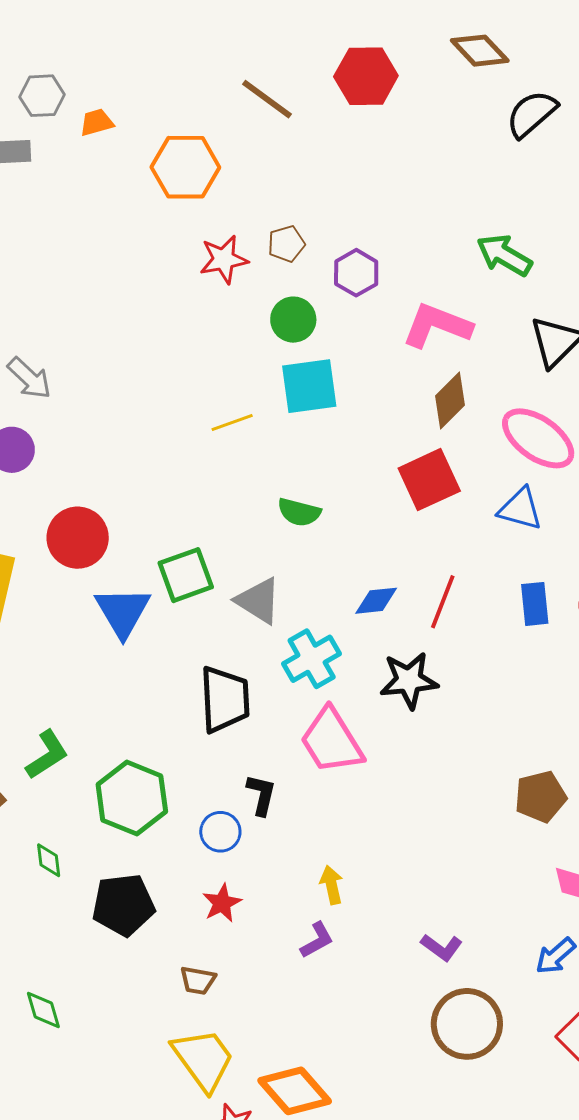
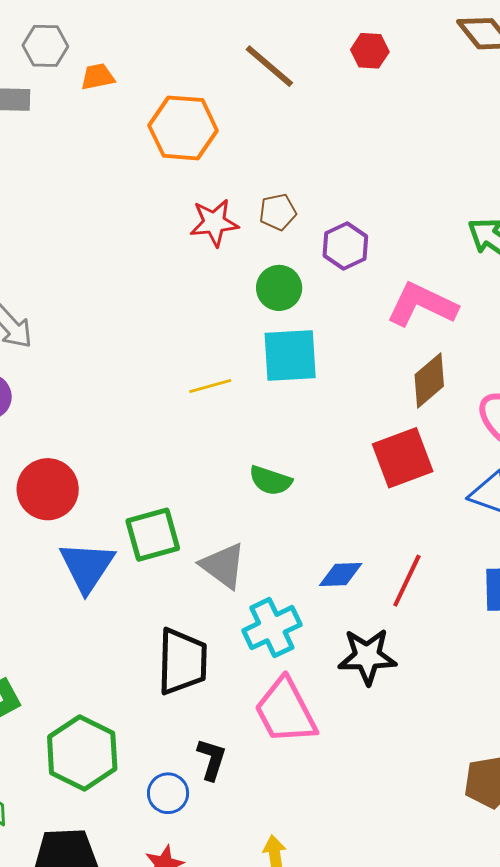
red hexagon: (366, 76) -> (370, 51), size x0.6

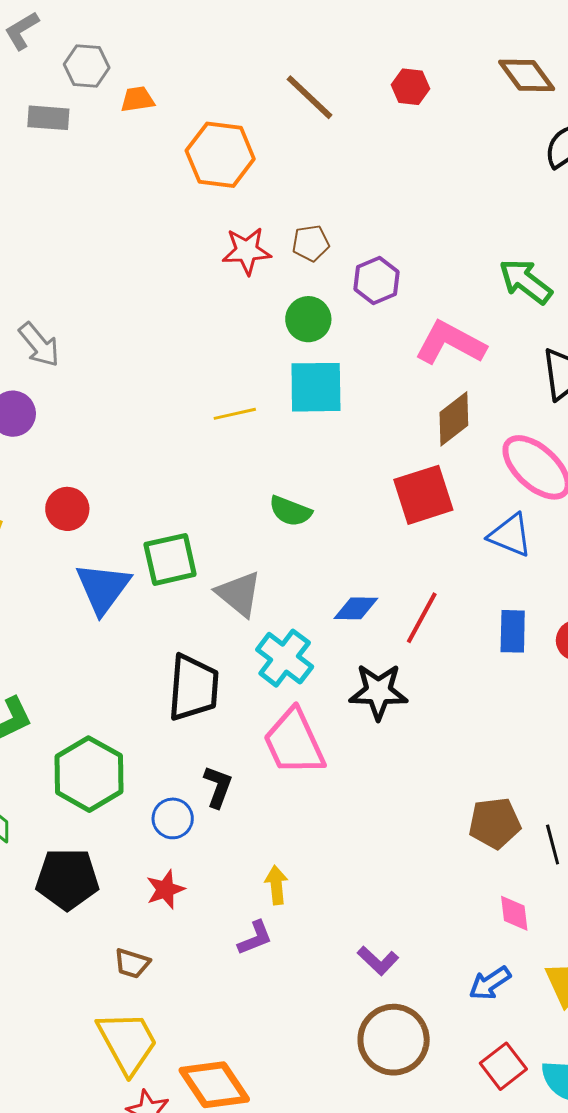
red circle: (48, 489) -> (67, 509), size x0.7
cyan cross: (272, 628) -> (285, 658), turned -30

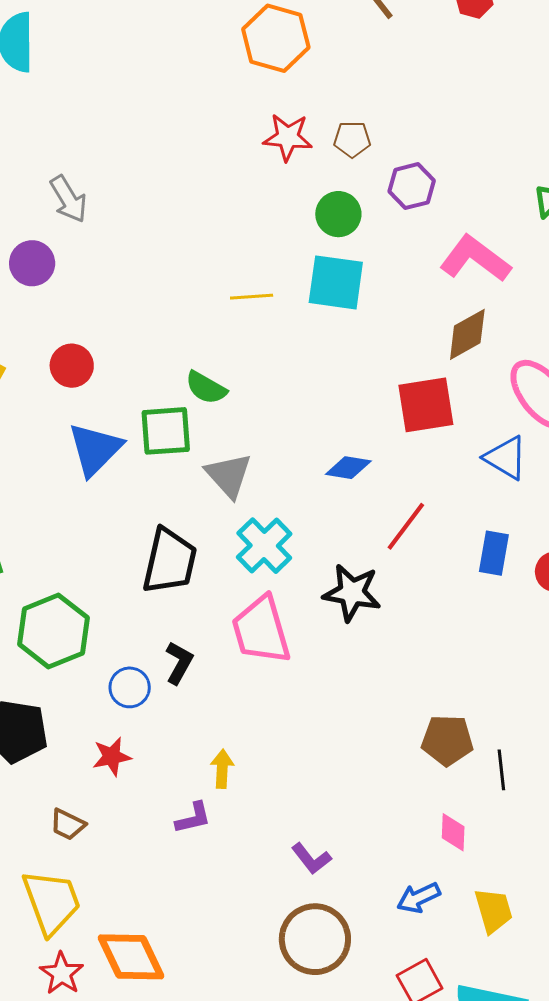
green semicircle: (290, 511) -> (206, 388), moved
blue diamond: (356, 608) -> (348, 468), moved

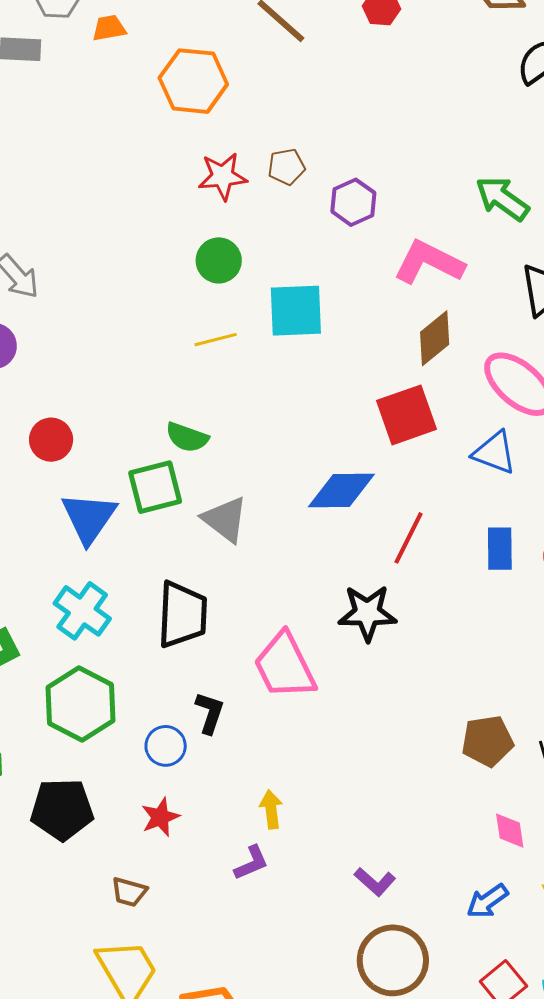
green circle: (338, 214) -> (219, 260), moved
blue diamond: (348, 468) -> (341, 491), size x1.5
cyan cross: (264, 546) -> (82, 611), moved

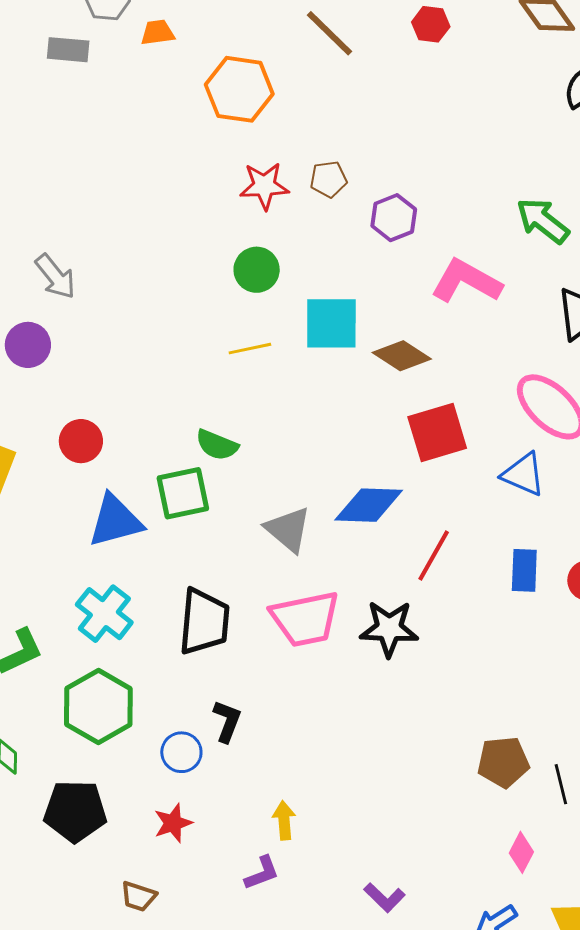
brown diamond: (435, 338) -> (402, 356), moved, turned 70
blue triangle: (89, 518) -> (115, 521), turned 38
gray triangle: (225, 519) -> (288, 529), moved
pink trapezoid: (285, 666) -> (305, 619), moved, turned -78
pink diamond: (510, 831) -> (521, 852), turned 33

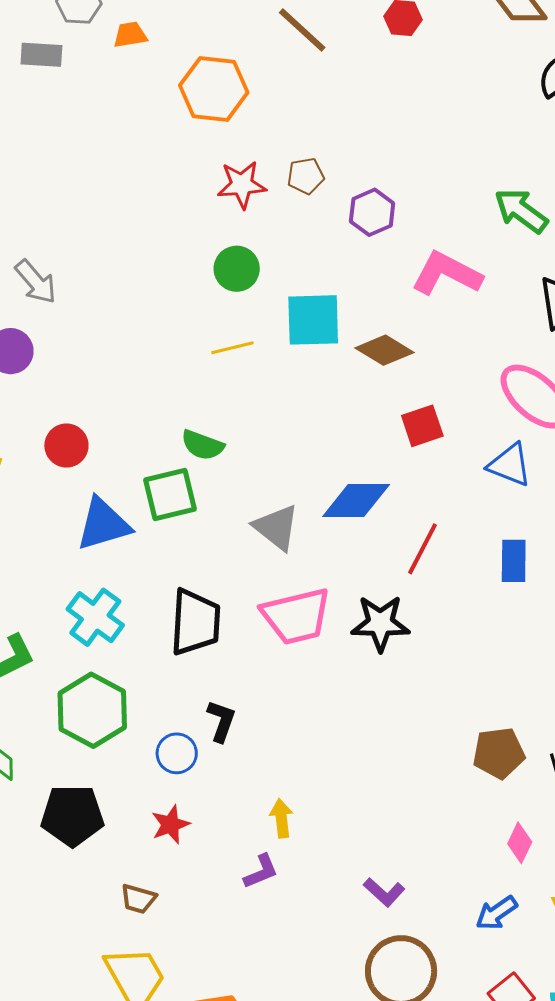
red square: (437, 433) -> (422, 426), size x0.7

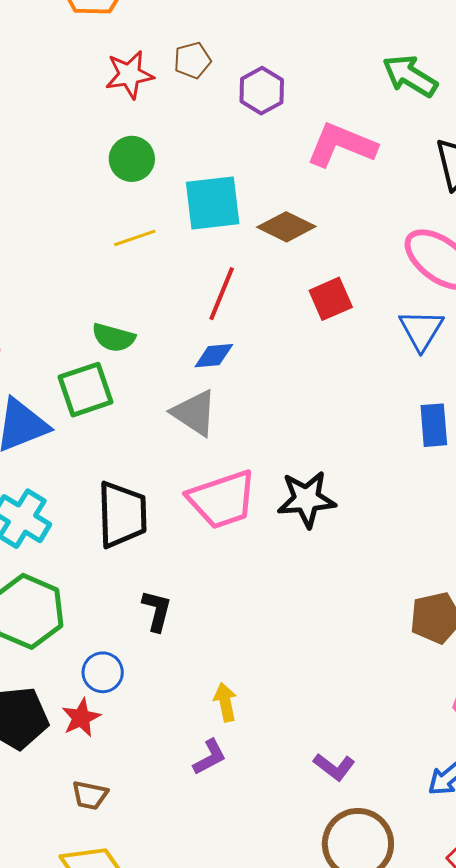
blue triangle: (510, 465) -> (421, 330), turned 45
blue diamond: (356, 500) -> (214, 356), moved, size x0.6
red line: (423, 549) -> (222, 294), moved
blue circle: (177, 753) -> (103, 672), moved
red star: (170, 824) -> (81, 718), moved

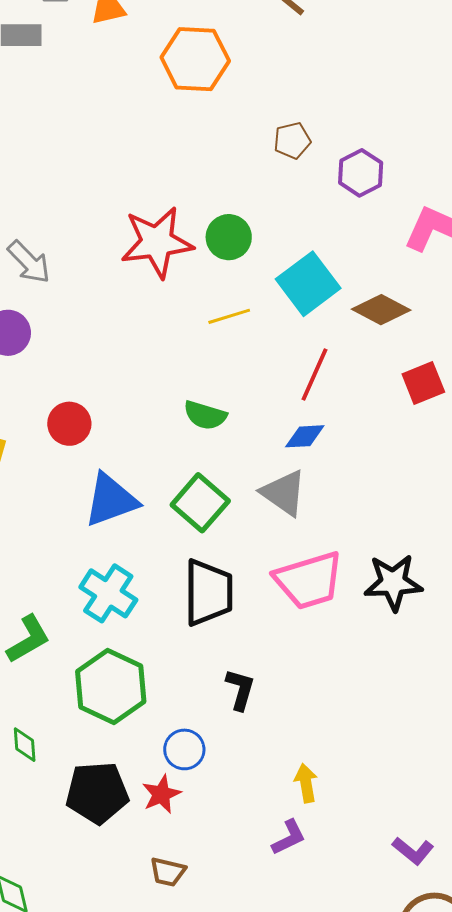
red star: (129, 75) -> (157, 242), moved, size x1.5
cyan square: (213, 203) -> (308, 284), turned -32
green square: (86, 390) -> (200, 503), moved, turned -32

